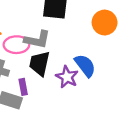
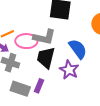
blue semicircle: (85, 66) -> (78, 49), moved
purple rectangle: (23, 87) -> (39, 86), moved, turned 32

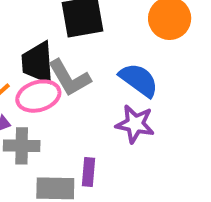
gray L-shape: (44, 37) -> (69, 78), turned 65
black trapezoid: (46, 58) -> (38, 63), moved

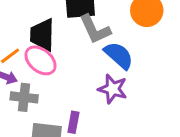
gray L-shape: (69, 78) -> (95, 29), moved
pink ellipse: (38, 96) -> (40, 60), turned 52

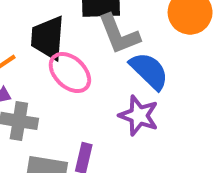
pink ellipse: (40, 60) -> (70, 73), moved

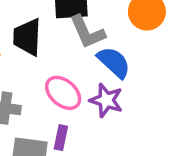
pink ellipse: (70, 73) -> (63, 93), moved

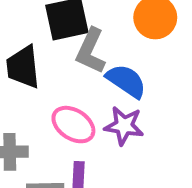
gray L-shape: (87, 32) -> (91, 51), turned 57

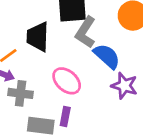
purple star: (124, 126) -> (124, 86), moved

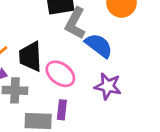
black trapezoid: (38, 37) -> (30, 56), moved
purple star: (124, 86) -> (108, 86), moved

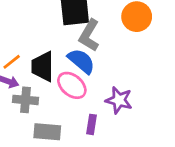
blue semicircle: (99, 46) -> (81, 61), moved
purple rectangle: (62, 110) -> (91, 124), moved

